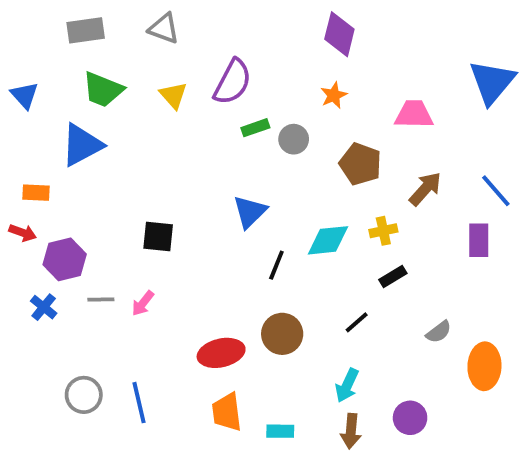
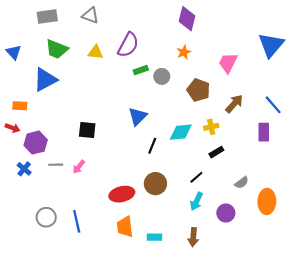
yellow triangle: (173, 95) -> (96, 52), turned -42
pink trapezoid: (414, 114) -> (228, 63), turned -65
cyan arrow: (347, 385) -> (196, 201), moved
purple circle: (410, 418) -> (226, 213), moved

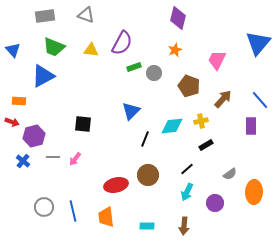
orange trapezoid: (125, 227) -> (106, 217), moved

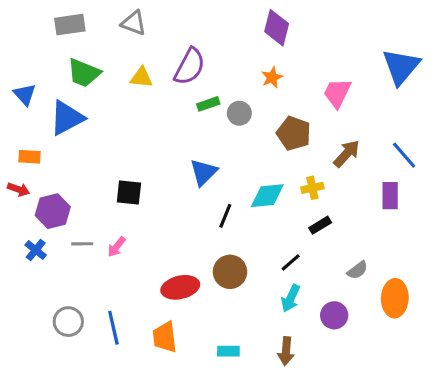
blue triangle: (13, 50) -> (25, 95), moved

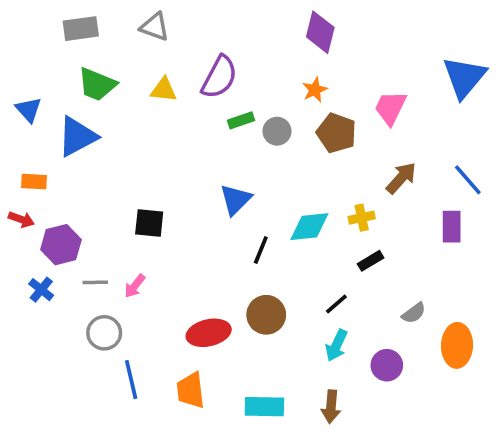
brown pentagon: (294, 133) -> (336, 133), moved
gray circle: (68, 322) -> (104, 333), moved
cyan rectangle: (228, 351) -> (264, 407), size x1.5

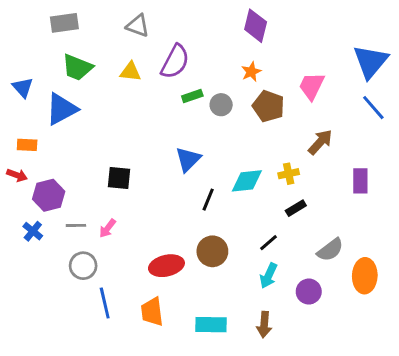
gray triangle: (155, 27) -> (138, 26), moved
blue line: (468, 180) -> (373, 108), moved
gray semicircle: (414, 313) -> (330, 250), size x1.4

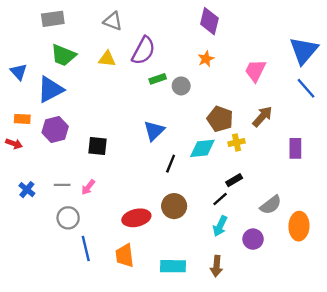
brown pentagon: (268, 106) -> (220, 119), moved
purple hexagon: (49, 195) -> (55, 130), moved
black rectangle: (296, 208) -> (234, 180), moved

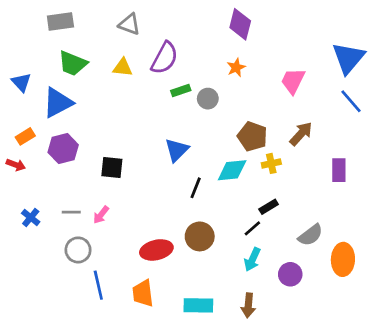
orange rectangle: (22, 119) -> (25, 136), turned -35

